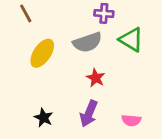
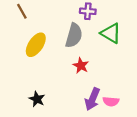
gray semicircle: (87, 42) -> (74, 36), turned -55
purple arrow: (89, 114) -> (92, 99), moved

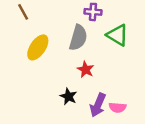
black star: (37, 99) -> (68, 96), moved

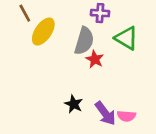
yellow ellipse: (38, 47) -> (43, 32), moved
red star: (86, 70) -> (95, 59), moved
purple arrow: (98, 105) -> (105, 113), turned -60

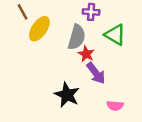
black star: (74, 104) -> (67, 95), size x1.5
purple arrow: (105, 113) -> (96, 73), moved

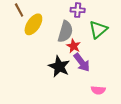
green triangle: (115, 35) -> (98, 30), turned 48
black star: (67, 95) -> (59, 67), moved

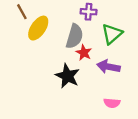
purple arrow: (82, 62) -> (108, 67), moved, turned 138

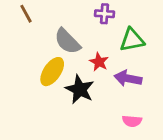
yellow ellipse: (38, 28) -> (52, 72), moved
green triangle: (112, 34) -> (132, 40), turned 30
gray semicircle: (74, 36) -> (67, 41), moved, turned 120

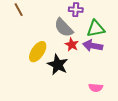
gray semicircle: (67, 41) -> (64, 28), moved
purple arrow: (128, 78) -> (93, 46), moved

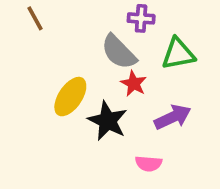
purple arrow: (93, 46) -> (173, 117), moved, turned 144
pink semicircle: (96, 88) -> (149, 164), moved

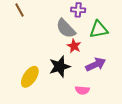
yellow ellipse: (70, 97) -> (30, 77), moved
black star: (108, 121) -> (60, 67), turned 30

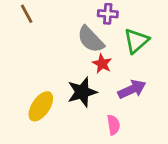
green triangle: (99, 29) -> (136, 41), turned -30
pink semicircle: (82, 90) -> (113, 125), turned -104

